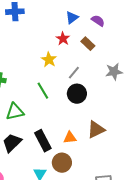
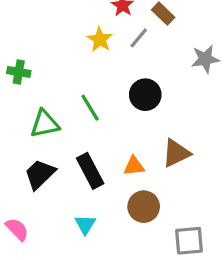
gray line: (74, 73) -> (139, 38), moved
green line: (43, 91) -> (90, 108), moved
brown circle: (62, 163) -> (144, 207), moved

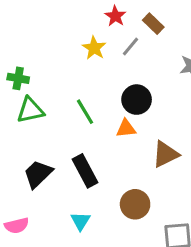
green triangle: (45, 124) -> (30, 110), moved
orange triangle: (134, 166) -> (126, 128), moved
pink semicircle: (17, 229) -> (17, 226), turned 120

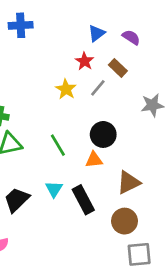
black rectangle: (85, 171) -> (83, 200), moved
brown circle: (135, 204) -> (124, 221), moved
cyan triangle: (80, 221) -> (54, 189), moved

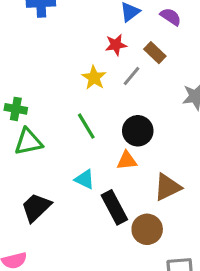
red star: (85, 61) -> (116, 45), turned 30
green line: (58, 145) -> (86, 126), moved
cyan triangle: (54, 189) -> (85, 179), moved, turned -36
brown circle: (124, 221) -> (147, 229), moved

